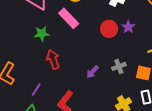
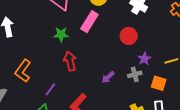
pink rectangle: (69, 18) -> (89, 22), turned 70
purple star: (128, 27) -> (144, 59), moved

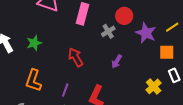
green star: (61, 34) -> (34, 43), moved
purple star: (144, 59) -> (146, 33), size x1.5
gray cross: (135, 74) -> (108, 31), moved

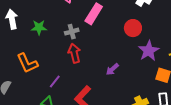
gray cross: (108, 31) -> (72, 32), moved
orange L-shape: (33, 80) -> (27, 63), turned -60

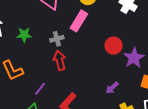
red circle: (133, 28) -> (114, 46), moved
purple arrow: (112, 69) -> (112, 88), moved

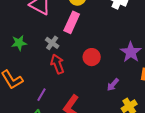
gray cross: (57, 39) -> (52, 43), turned -32
red circle: (114, 46) -> (92, 57), moved

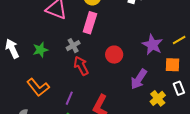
gray cross: (52, 43) -> (73, 46), turned 32
purple arrow: (113, 85) -> (139, 79), size x1.5

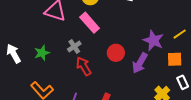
pink rectangle: (90, 23) -> (90, 23), turned -55
purple arrow: (139, 79) -> (140, 63), moved

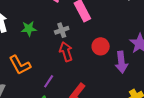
purple arrow: (140, 63) -> (121, 62), turned -50

